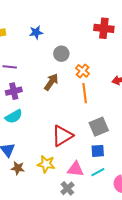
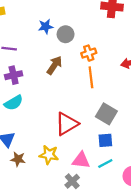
blue star: (36, 32) -> (46, 27), moved
orange cross: (83, 71) -> (89, 53), turned 32
gray square: (99, 127) -> (106, 114), turned -36

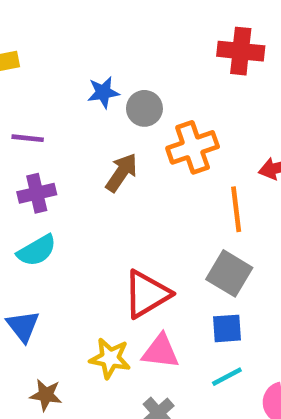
orange cross: (89, 53) -> (193, 147), size x1.5
orange line: (91, 77) -> (236, 209), moved
brown star: (18, 159) -> (46, 395), moved
pink triangle: (81, 160) -> (161, 351), moved

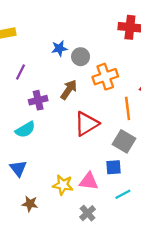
purple line: (28, 138) -> (21, 72), turned -70
purple cross: (37, 193) -> (38, 100), moved
red triangle: (147, 294) -> (86, 124), moved
blue square: (227, 328) -> (113, 167), moved

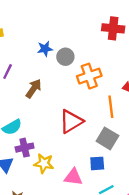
brown arrow: (69, 90) -> (34, 89), moved
purple cross: (38, 100) -> (25, 148), moved
yellow star: (63, 185) -> (44, 163), moved

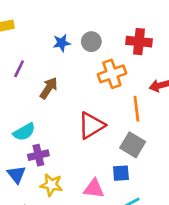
red cross: (113, 28) -> (139, 42), moved
gray circle: (65, 57) -> (91, 42), moved
yellow star: (44, 163) -> (51, 185), moved

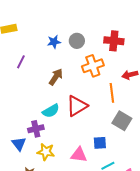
brown arrow: (49, 88) -> (56, 77), moved
cyan semicircle: (24, 132) -> (51, 111), moved
gray square: (133, 145) -> (122, 121), moved

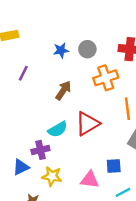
blue triangle: (19, 144) -> (21, 167), turned 42

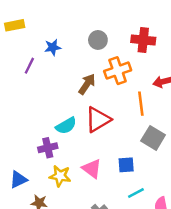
blue star: (61, 50) -> (53, 47), moved
brown arrow: (63, 90) -> (87, 84), moved
blue triangle: (21, 167) -> (18, 180), moved
pink triangle: (90, 180) -> (92, 169), moved, turned 30

